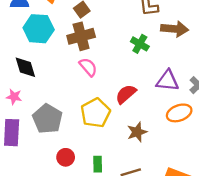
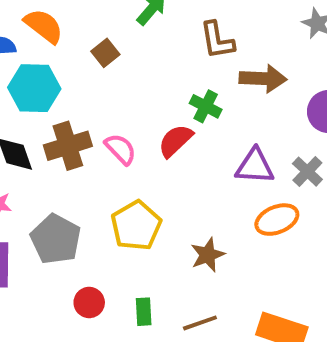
brown cross: (81, 36) -> (68, 146), moved
red semicircle: (126, 94) -> (175, 141), moved

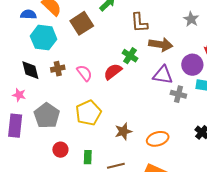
brown square: (105, 53) -> (82, 23), size x1.6
brown cross: (68, 146) -> (58, 69), size x0.6
purple triangle: (255, 166) -> (163, 75), moved
gray cross: (307, 172) -> (178, 94), turned -35
orange ellipse: (277, 220) -> (158, 139), moved

